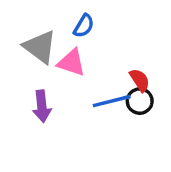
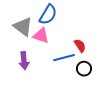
blue semicircle: (84, 26) -> (48, 15), size x1.5
black circle: (140, 101) -> (84, 69), moved

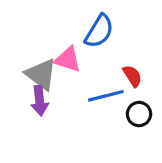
blue semicircle: (48, 15) -> (99, 31), moved
gray triangle: (23, 27) -> (41, 74), moved

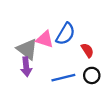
blue semicircle: (99, 31) -> (66, 34), moved
blue line: (106, 96) -> (63, 78), moved

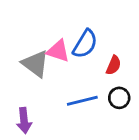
red semicircle: (87, 50) -> (114, 65), turned 56
purple arrow: (26, 67) -> (24, 121), moved

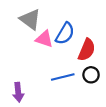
gray triangle: (35, 64) -> (30, 19), moved
red semicircle: (114, 65) -> (87, 50), size x1.5

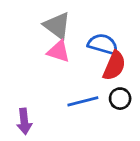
gray triangle: (30, 19) -> (57, 26), moved
blue semicircle: (65, 34) -> (103, 44), moved, turned -105

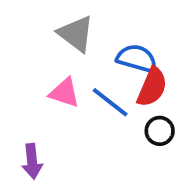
pink triangle: (59, 51) -> (64, 93), moved
blue line: (83, 101) -> (110, 102), moved, turned 52

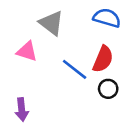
blue semicircle: (137, 58) -> (107, 18), moved
pink triangle: (64, 93) -> (27, 51), moved

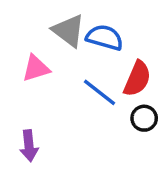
blue semicircle: (107, 18) -> (105, 37), moved
pink triangle: (27, 51) -> (36, 68), turned -35

